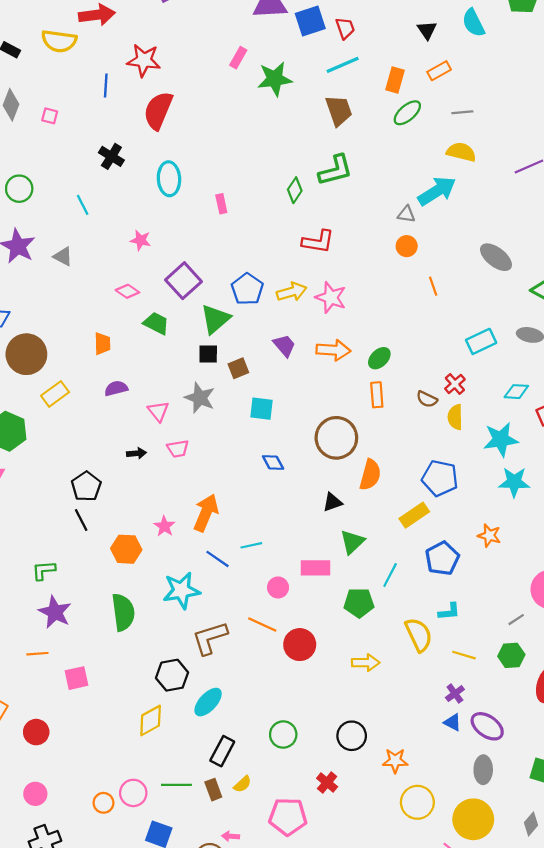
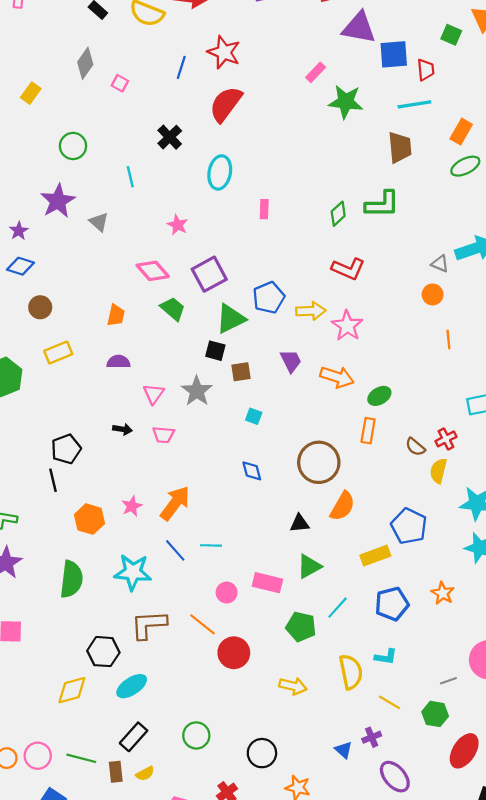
pink diamond: (127, 291) -> (153, 271), size x1.4
brown circle: (26, 354) -> (40, 307), size x0.6
cyan square: (262, 409) -> (254, 416), size x0.7
blue triangle: (453, 722) -> (344, 750), moved

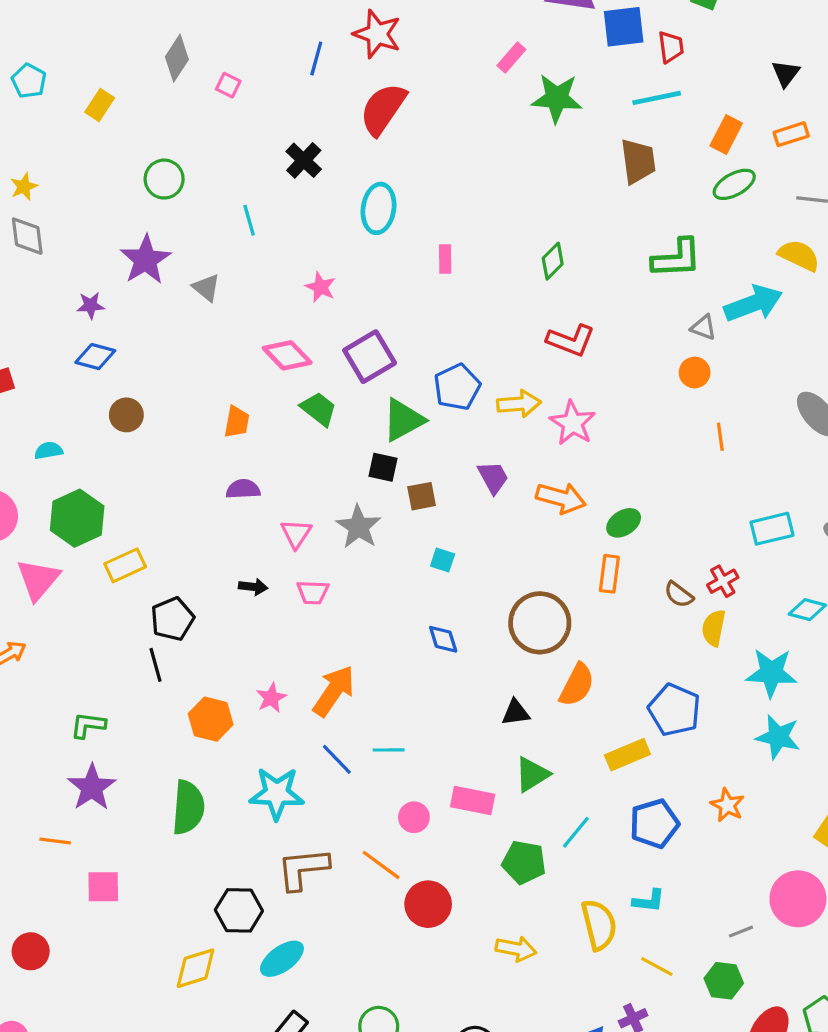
green L-shape: (382, 204) -> (677, 258), moved
purple star: (19, 231) -> (91, 305), turned 30
yellow rectangle: (58, 352) -> (125, 565), moved

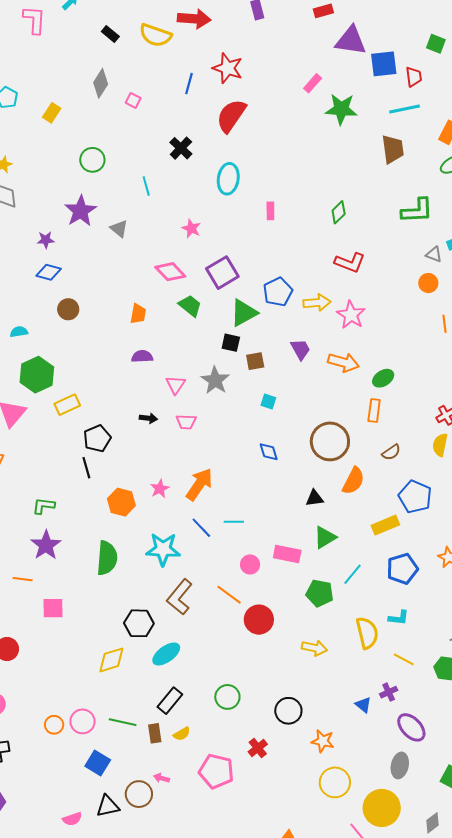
brown semicircle: (679, 595) -> (391, 452), moved, turned -72
brown L-shape: (303, 869) -> (180, 597), turned -45

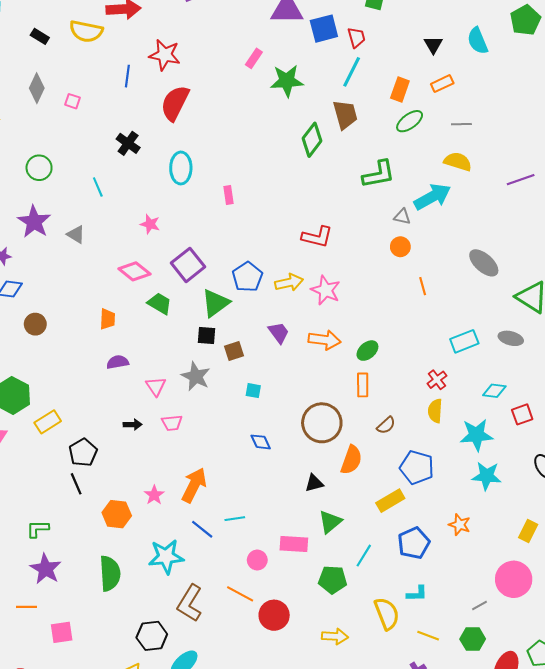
cyan line: (405, 109) -> (352, 72), turned -44
green diamond: (339, 212) -> (312, 140), moved, size x1.4

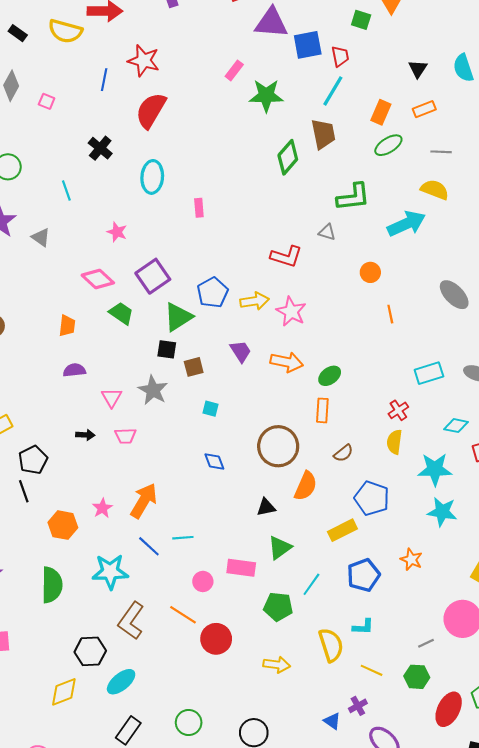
gray triangle: (402, 217) -> (327, 232), moved

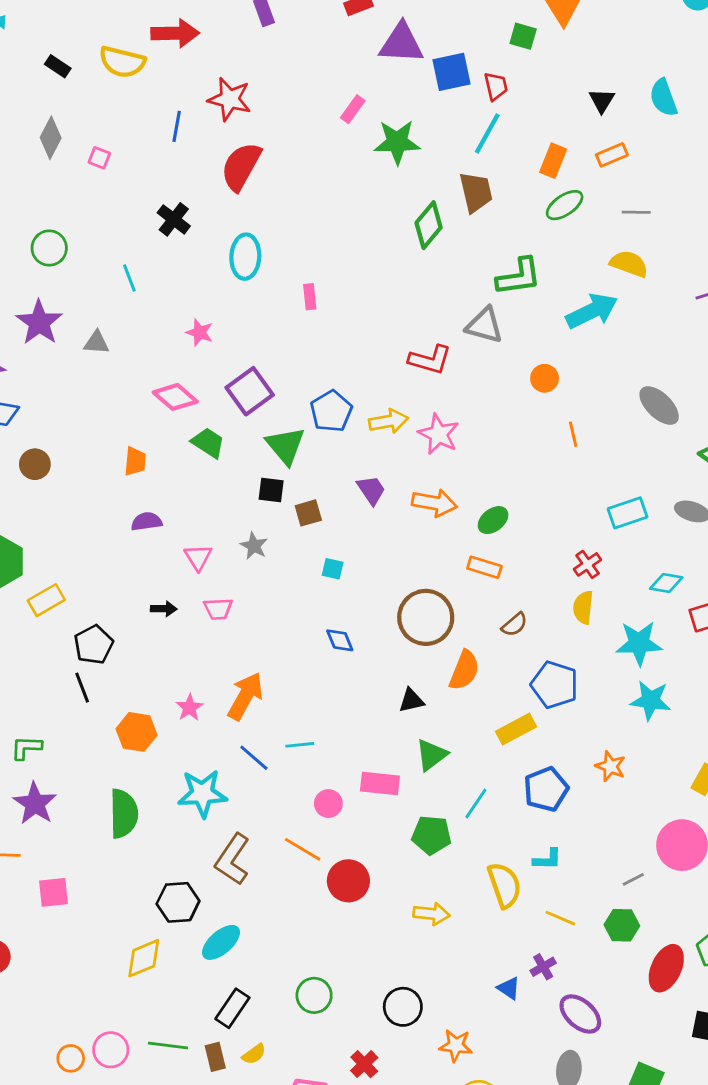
gray triangle: (327, 232) -> (484, 325), size x1.6
gray triangle: (41, 237) -> (96, 343), turned -30
green triangle: (178, 317) -> (285, 446), turned -36
gray star: (153, 390) -> (254, 546), size x0.7
orange rectangle: (322, 410) -> (484, 567), turned -75

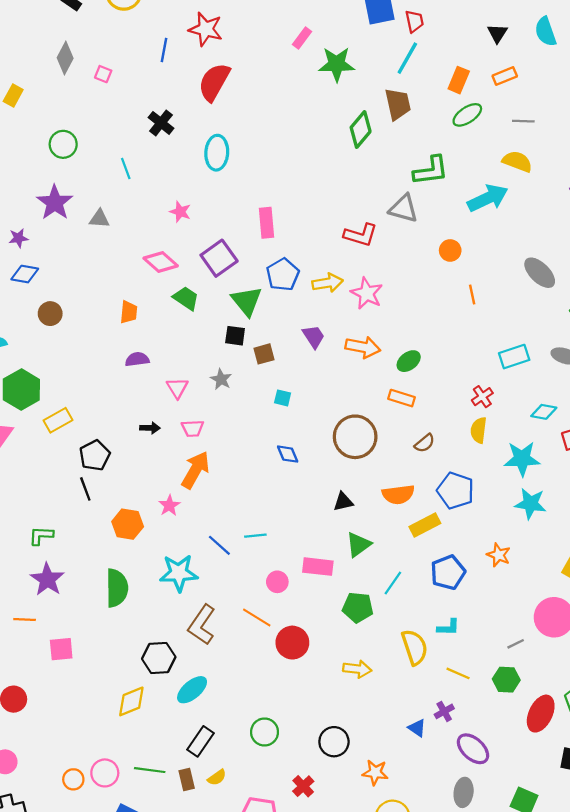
pink rectangle: (310, 297) -> (266, 223), moved, size x1.5
orange semicircle: (464, 670) -> (398, 494), moved, turned 60
orange arrow: (245, 696) -> (195, 470), moved

